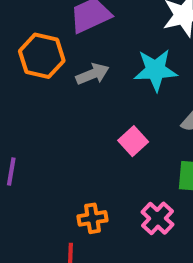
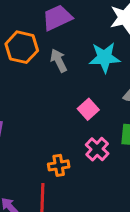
gray arrow: (93, 74) -> (59, 60), turned -95
pink cross: (158, 218) -> (97, 149), moved

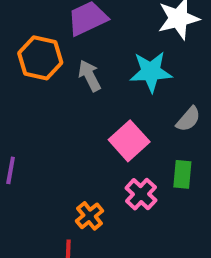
pink square: (88, 109) -> (129, 141), size x1.4
orange cross: (59, 165) -> (90, 216), turned -30

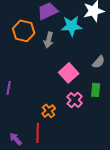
cyan star: (151, 72) -> (72, 26), moved
gray arrow: (90, 76) -> (49, 40), turned -140

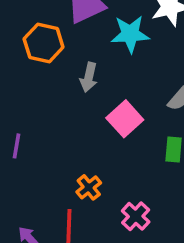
gray arrow: (49, 40) -> (89, 77), moved
pink cross: (75, 100) -> (136, 216), moved

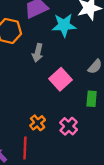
pink cross: (136, 216) -> (69, 126), moved

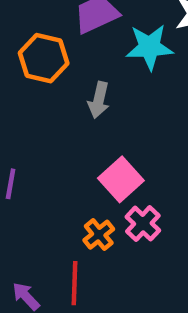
pink square: (61, 79) -> (121, 179), moved
pink cross: (69, 126) -> (143, 224), moved

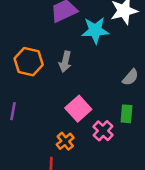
orange hexagon: (44, 58) -> (29, 62), moved
pink cross: (143, 224) -> (103, 131), moved

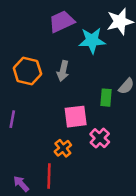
pink square: (78, 109) -> (76, 117), turned 35
green rectangle: (127, 114) -> (106, 98), moved

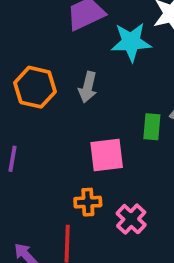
pink cross: (100, 138) -> (131, 219), moved
orange cross: (63, 148) -> (88, 202), turned 36

